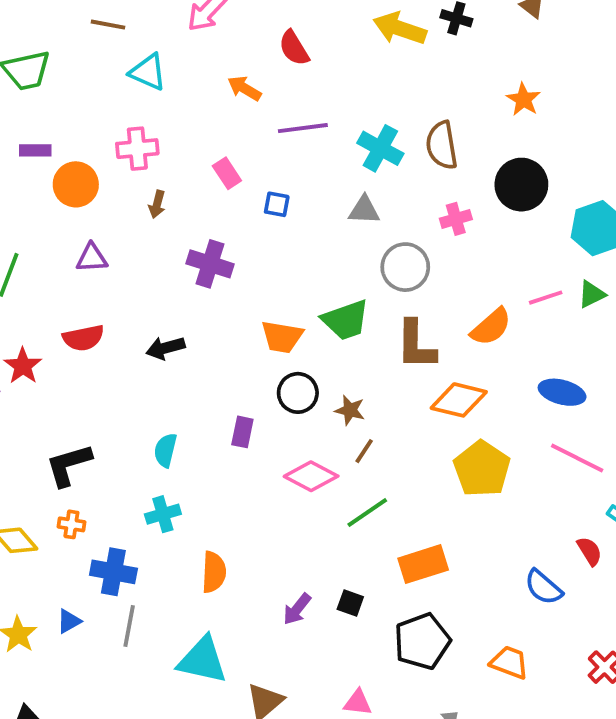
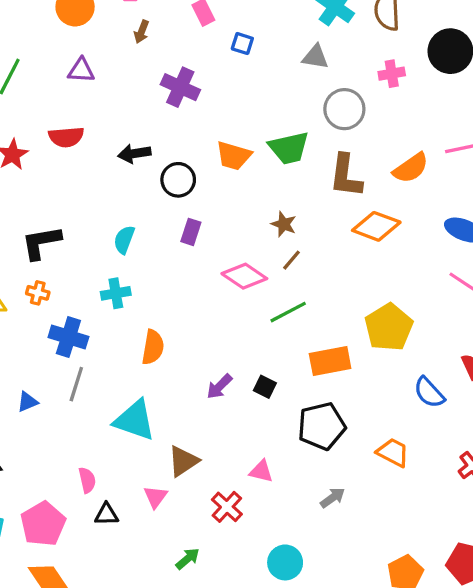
black circle: (298, 393) -> (178, 180), moved
yellow pentagon: (482, 469) -> (389, 327), moved
blue triangle: (69, 621) -> (27, 402), moved

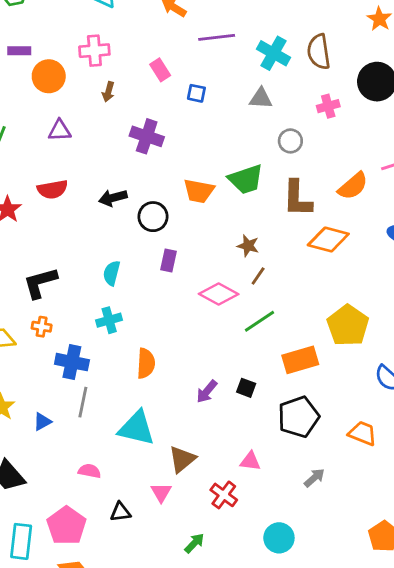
gray circle: (344, 109) -> (290, 141), size x0.7
pink semicircle: (87, 480) -> (90, 471), moved, turned -60

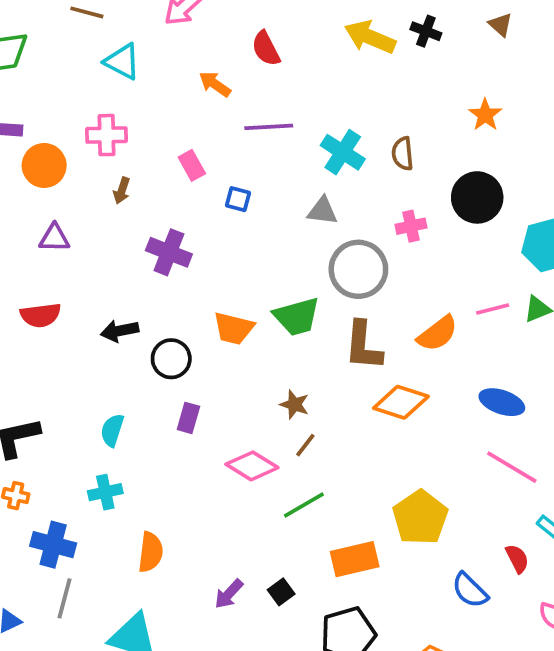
brown semicircle: (319, 52) -> (403, 154), size x0.7
gray circle: (290, 141) -> (358, 269), size x1.8
black square: (246, 388) -> (281, 592), turned 30

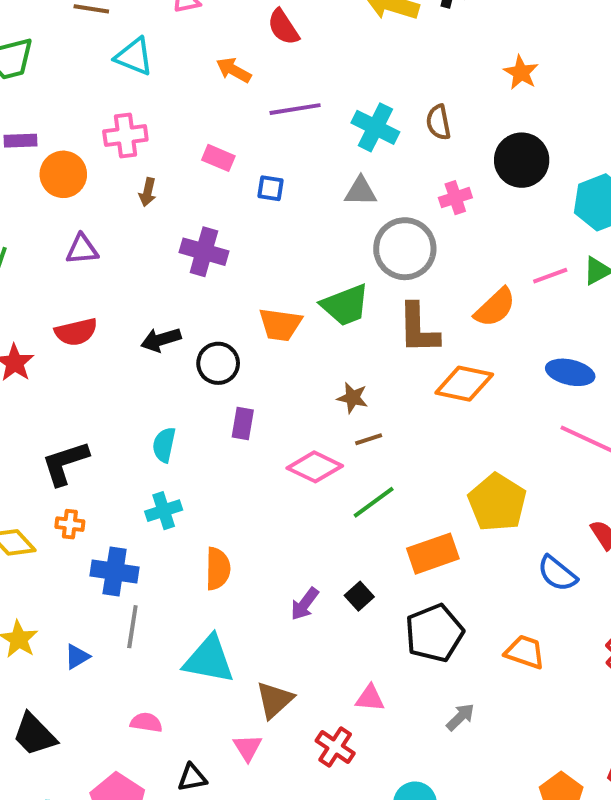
pink rectangle: (192, 165) -> (218, 158), turned -32
brown line: (305, 445) -> (369, 439), turned 40

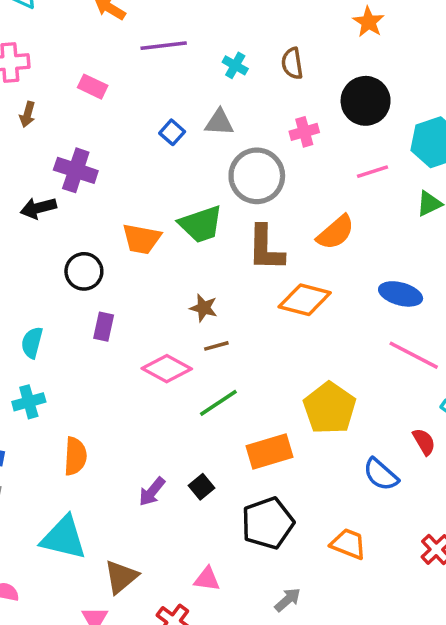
cyan cross: (375, 127) -> (235, 65), size x0.6
blue square: (271, 188) -> (172, 132), moved, turned 30
pink line: (550, 276) -> (372, 172), moved
black arrow: (161, 340) -> (38, 208), moved

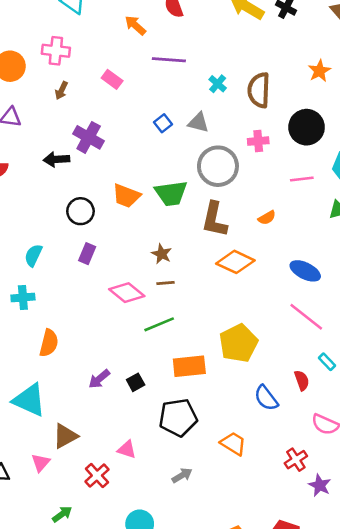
brown semicircle: (292, 63) -> (259, 90), size x1.5
orange semicircle: (336, 232) -> (267, 218), size x0.6

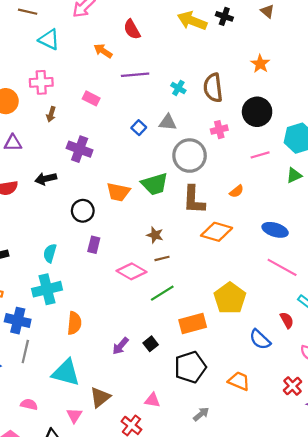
black arrow: (56, 159) -> (46, 179), moved
cyan cross: (23, 297) -> (47, 289), size x1.5
pink triangle: (41, 463) -> (74, 415), moved

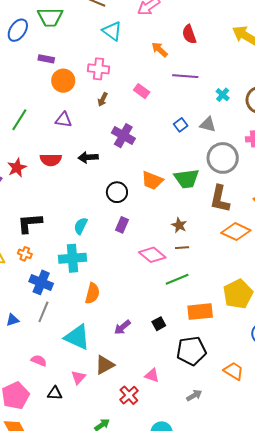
purple arrow: (120, 346) -> (122, 327), moved

